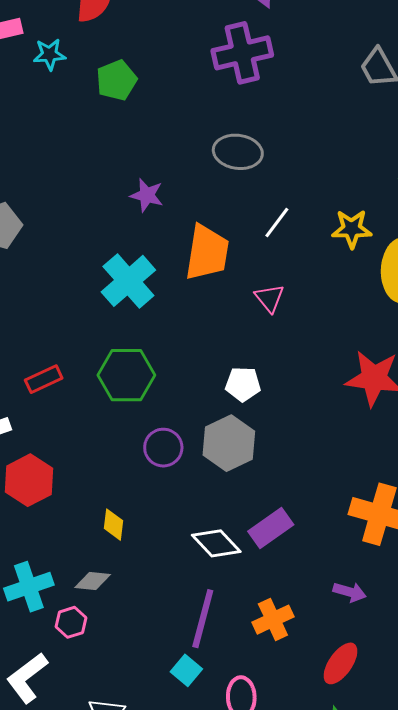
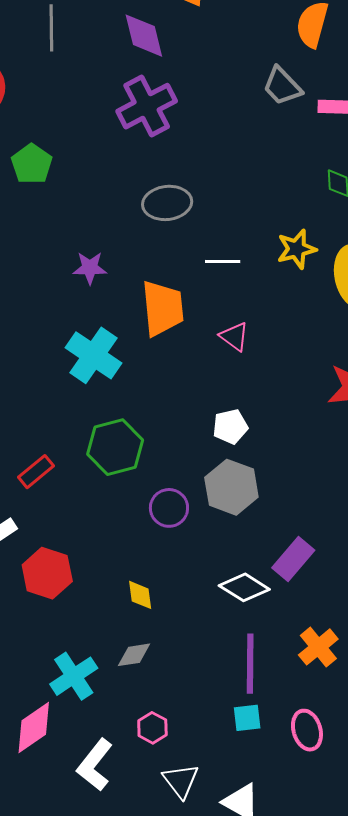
white line: (277, 222) -> (223, 262), turned 68
pink hexagon: (71, 622) -> (152, 728), moved
cyan square: (186, 670) -> (247, 718), turned -32

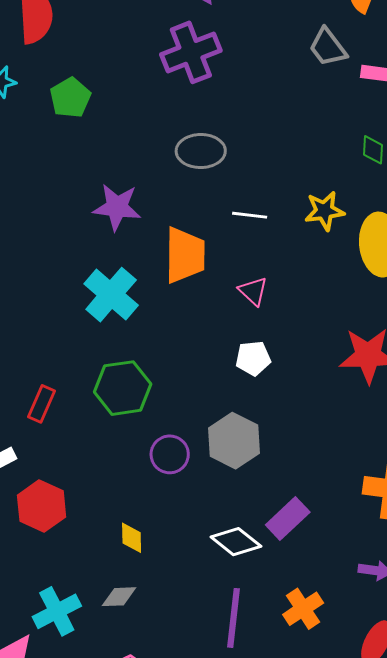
purple star: (90, 268) -> (117, 207), size x1.4
white pentagon: (230, 427) -> (253, 358), moved
red rectangle: (36, 472) -> (41, 404), turned -33

